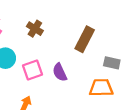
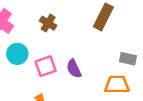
brown rectangle: (85, 39) -> (103, 17), moved

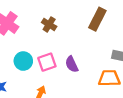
cyan circle: (17, 54) -> (23, 61), moved

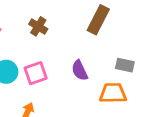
purple semicircle: (72, 64) -> (80, 70), moved

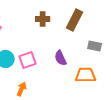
brown cross: (38, 26) -> (43, 19), moved, turned -32
gray rectangle: (125, 65) -> (95, 46), moved

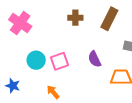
orange arrow: (22, 89) -> (53, 92), turned -64

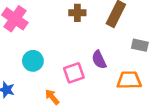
pink square: (59, 61) -> (74, 73), moved

